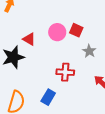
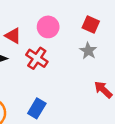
red square: (76, 30) -> (91, 24), moved
red cross: (65, 72) -> (37, 58), moved, turned 30

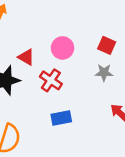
gray star: (88, 51) -> (104, 73), turned -30
blue rectangle: (37, 108) -> (61, 118), moved, turned 48

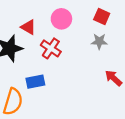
blue rectangle: (61, 118) -> (35, 82), moved

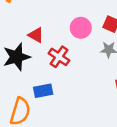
pink circle: (61, 19) -> (81, 28), moved

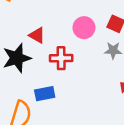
red cross: (59, 57) -> (61, 58), turned -35

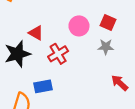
red cross: (61, 58) -> (58, 54), turned -30

